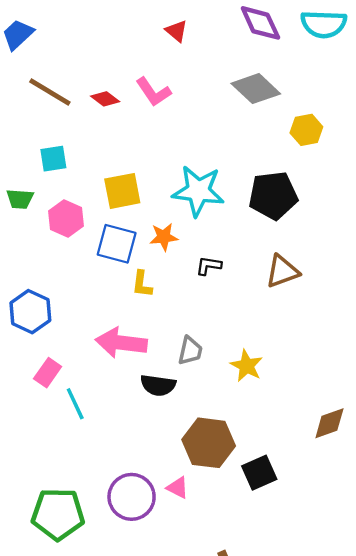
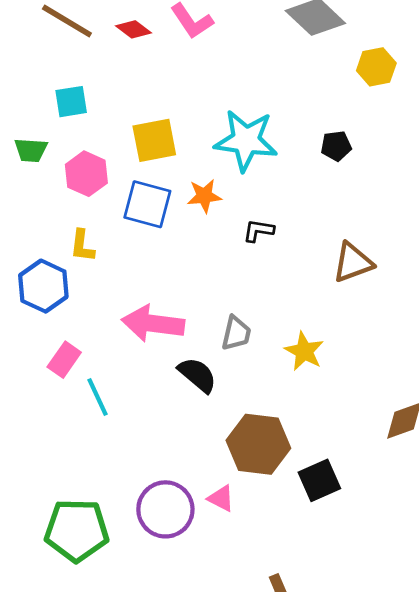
black pentagon: (273, 195) -> (336, 146), size x0.5
brown triangle: (282, 271) -> (353, 262), moved
yellow L-shape: (142, 284) -> (82, 246), moved
black semicircle: (158, 385) -> (197, 375), turned -148

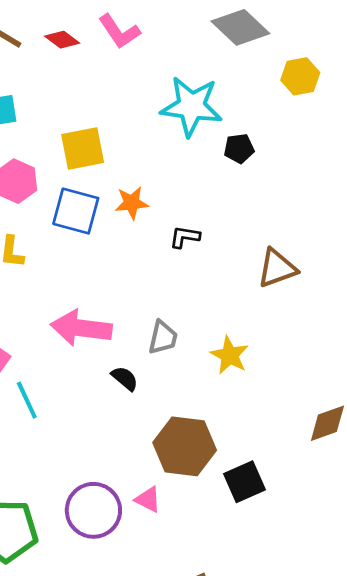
cyan star: (246, 140) -> (191, 106), moved
black pentagon: (336, 146) -> (239, 148), moved
black semicircle: (197, 375) -> (125, 378), size x0.7

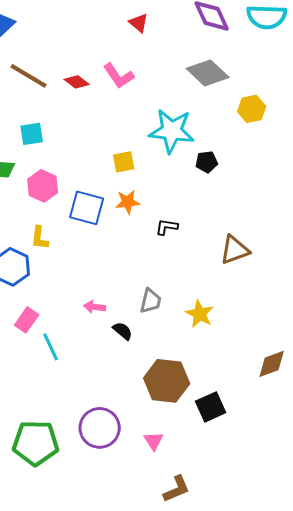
yellow square: (83, 148) -> (124, 162), moved, size x0.7
pink arrow: (81, 328) -> (95, 307), moved, size x0.5
pink triangle: (148, 499) -> (154, 441), moved, turned 30

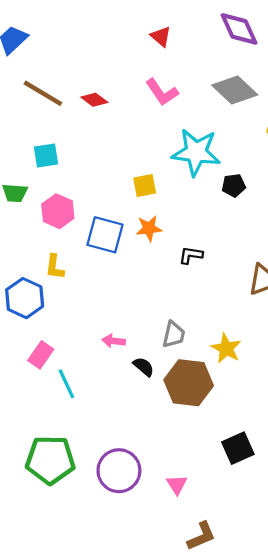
pink L-shape: (119, 76) -> (162, 92), moved
brown hexagon: (167, 381) -> (189, 383), moved
green pentagon: (36, 443) -> (50, 460), moved

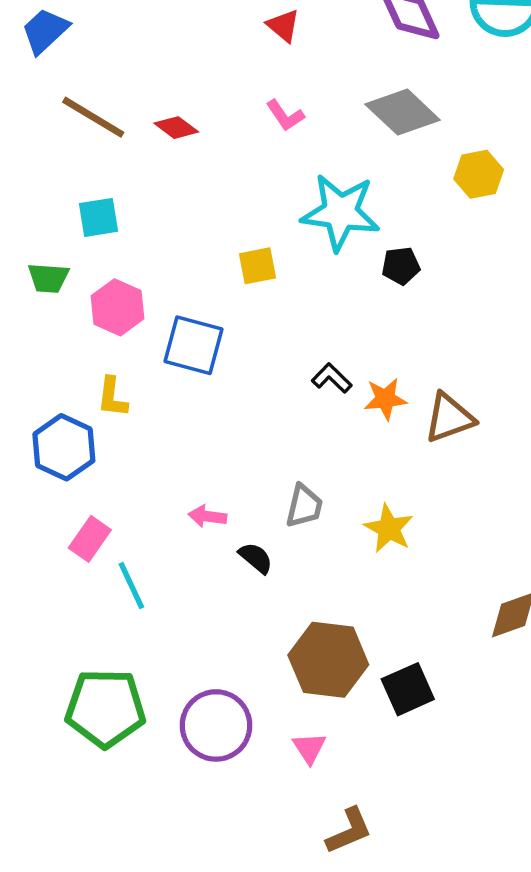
pink L-shape: (162, 92) -> (285, 115), size x0.7
orange star: (149, 228) -> (385, 399), moved
black L-shape: (191, 255) -> (332, 378), turned 35
brown hexagon: (189, 383) -> (328, 660), moved

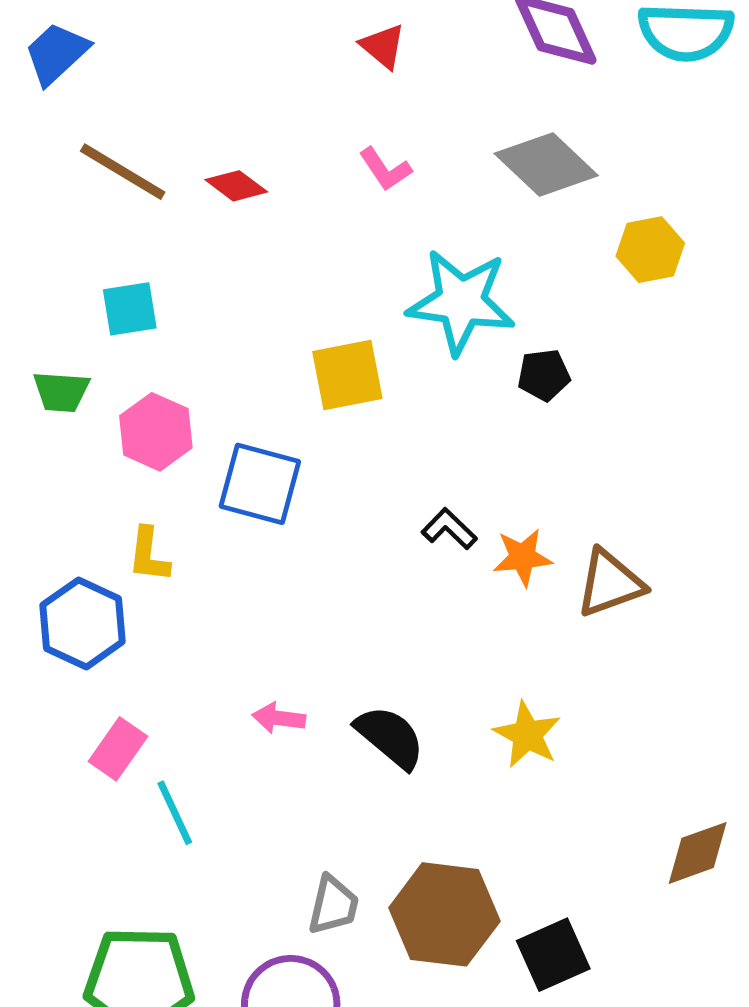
yellow square: (257, 266) -> (347, 375), size x1.4
gray trapezoid: (304, 506) -> (333, 905), moved
black semicircle: (256, 558) -> (390, 737), moved, size x1.5

